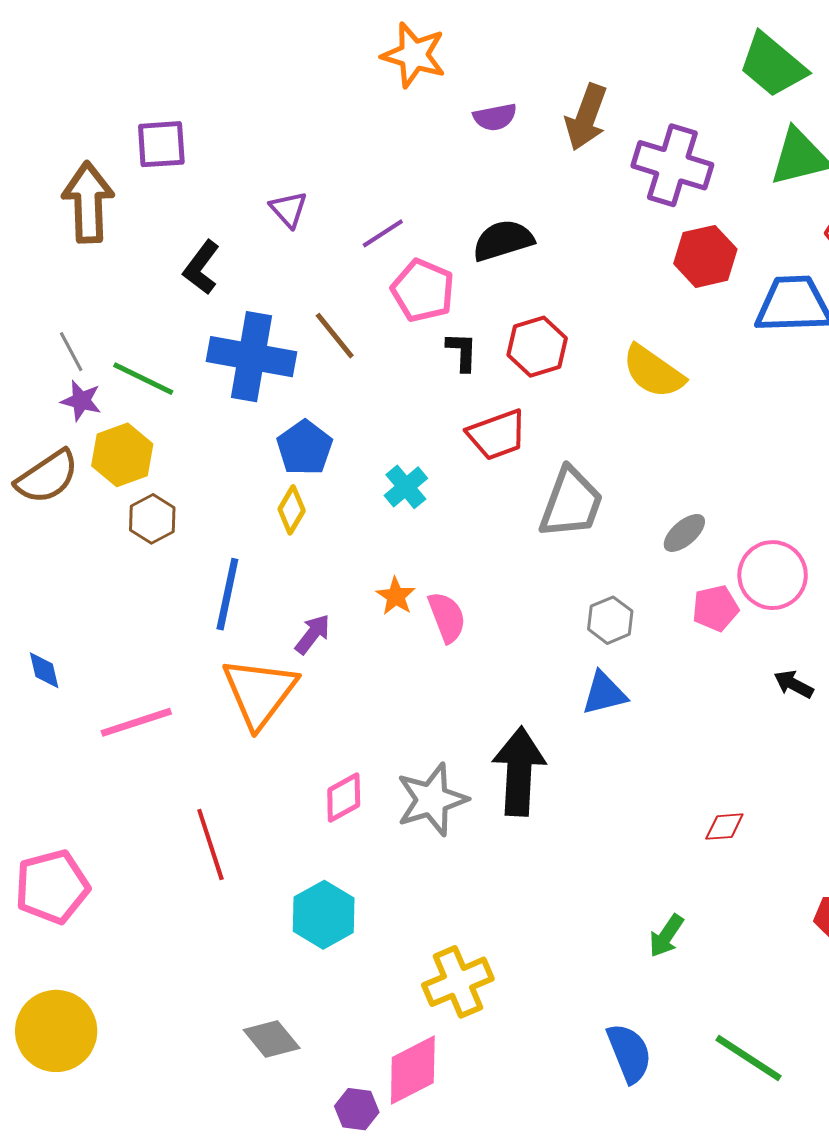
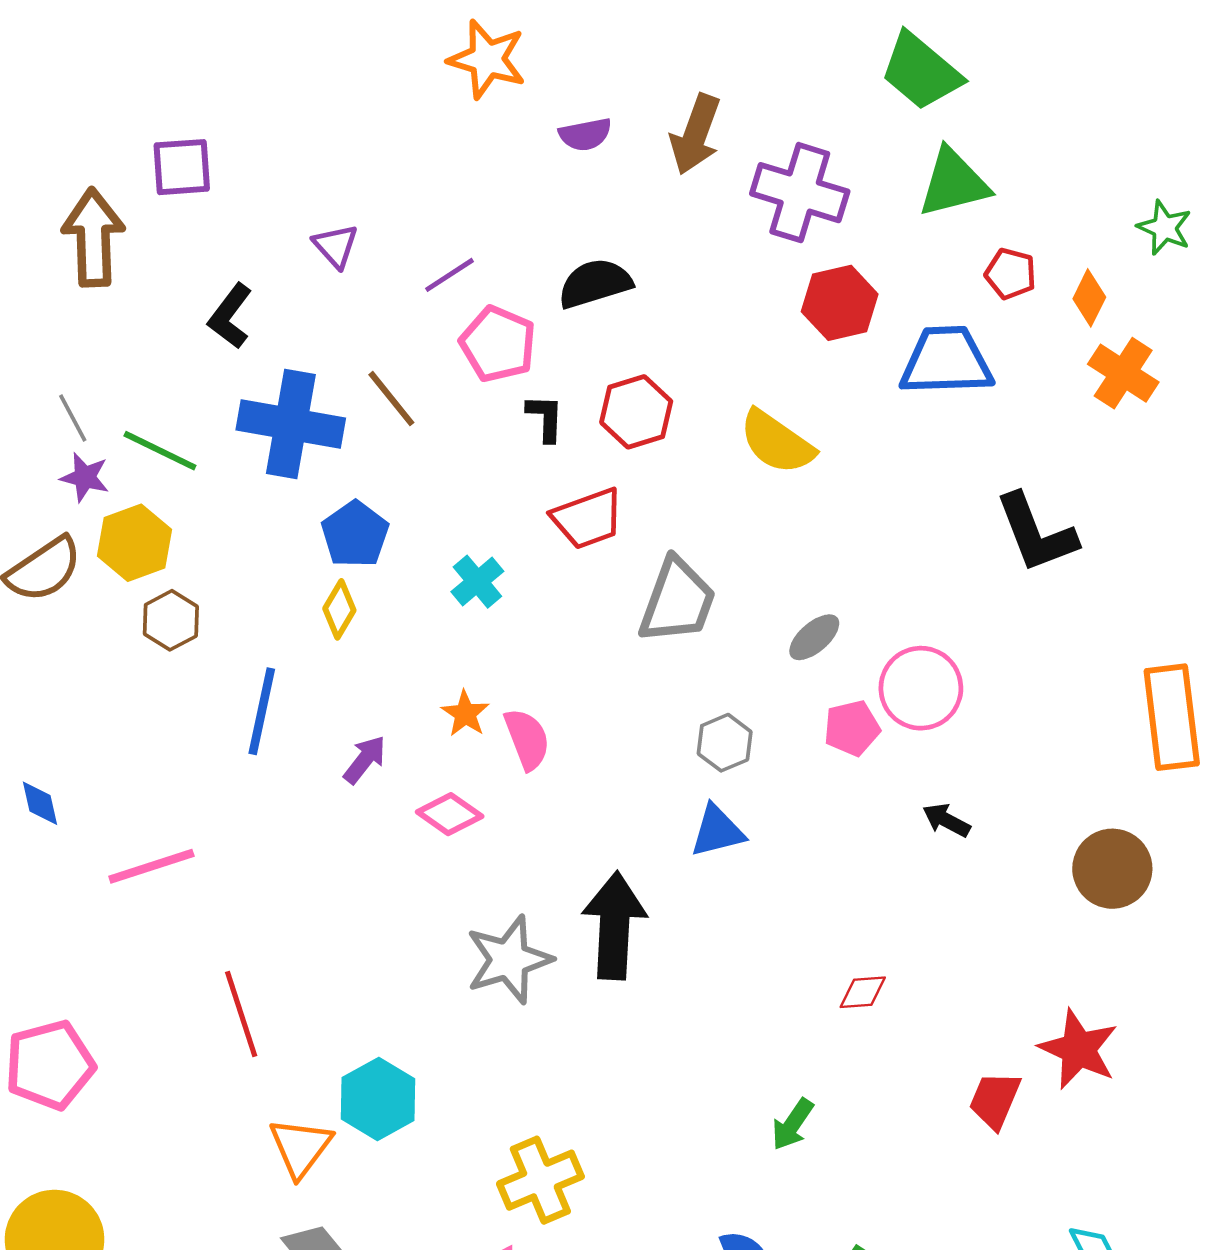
orange triangle: (260, 692) -> (301, 1147), moved, size x0.7
pink diamond: (344, 797) -> (450, 814), moved, turned 64

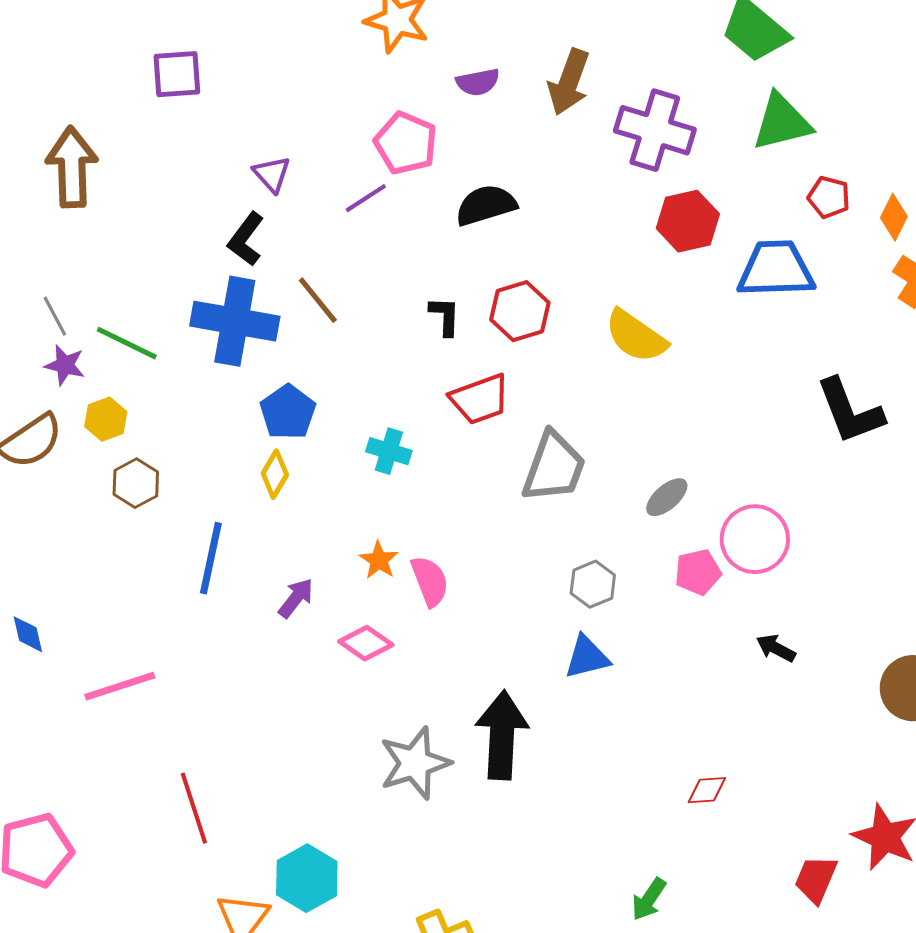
purple square: (182, 167) -> (177, 74), moved
black L-shape: (230, 316) -> (246, 239), moved
pink pentagon: (498, 344) -> (406, 143), moved
yellow hexagon: (135, 543) -> (106, 419), size x0.7
cyan cross: (477, 582) -> (389, 451), turned -33

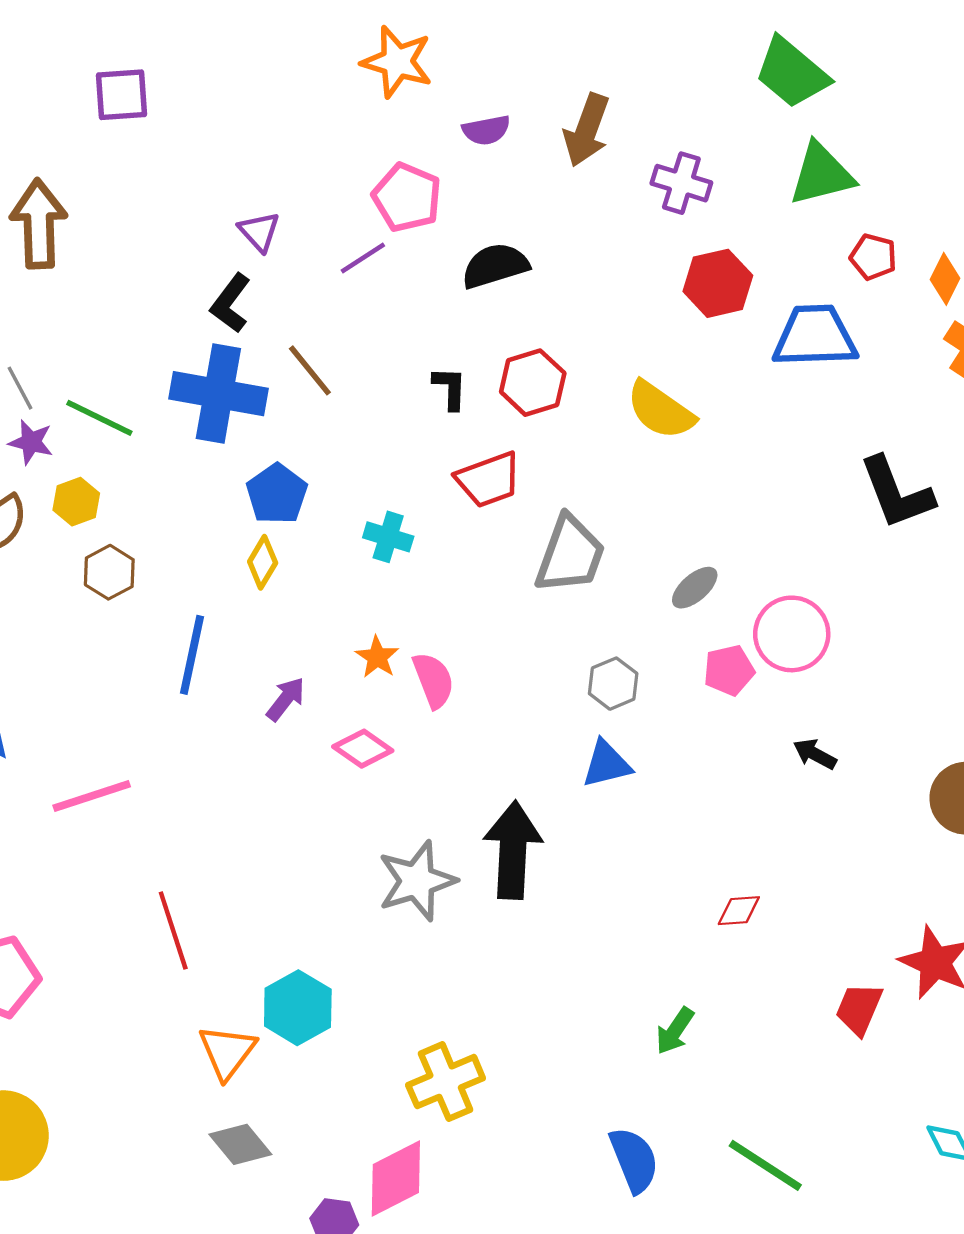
purple square: (177, 74) -> (121, 95), moved
purple cross: (655, 130) -> (681, 183), size x0.7

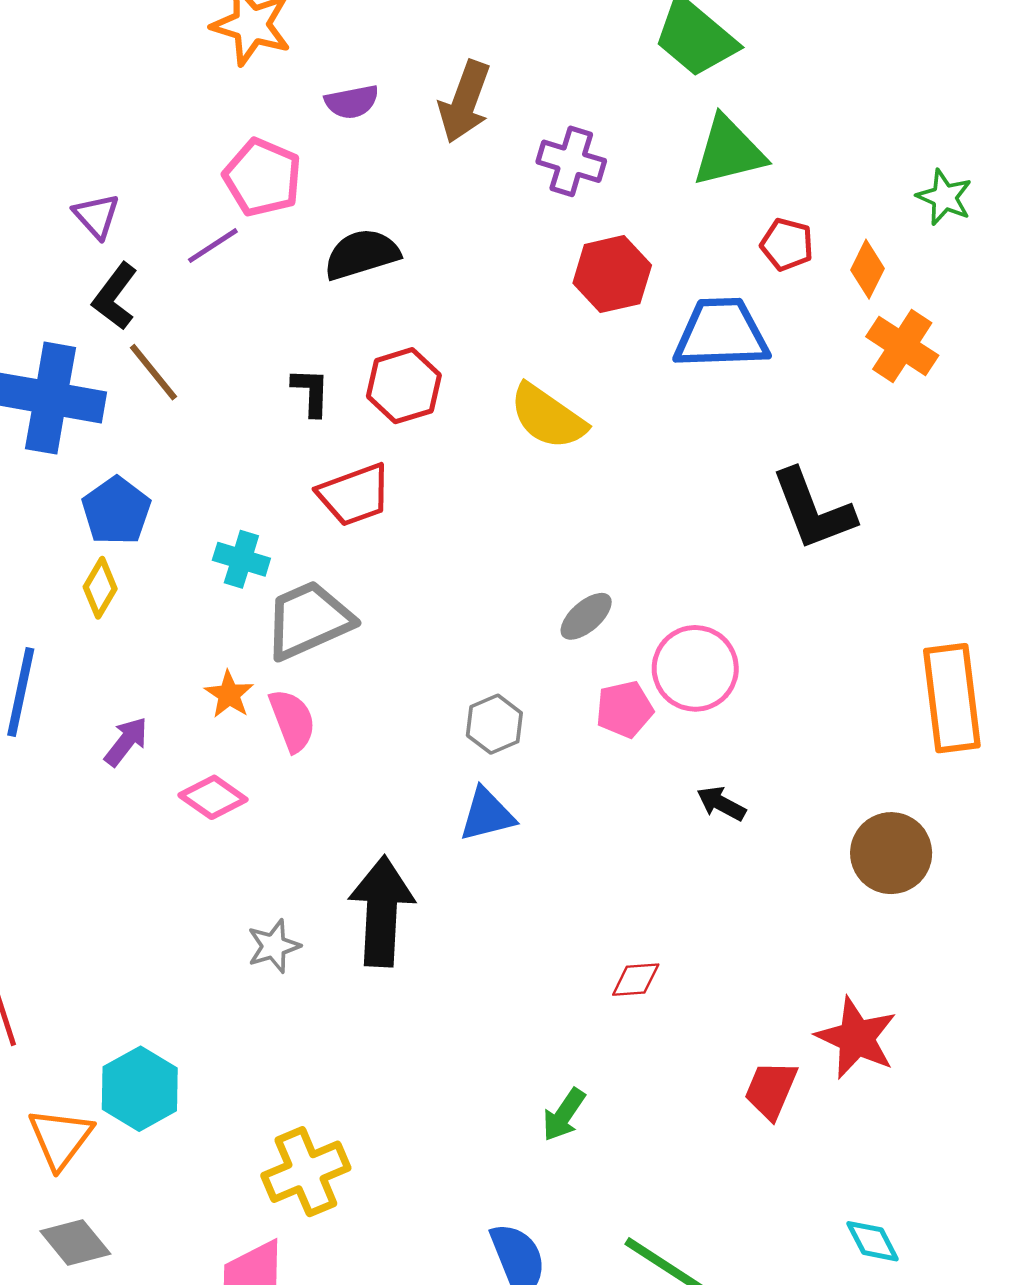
black L-shape: (231, 303) -> (115, 296), moved
gray trapezoid: (570, 555) -> (308, 620), moved, turned -134
gray star: (417, 881) -> (274, 946), size x0.6

